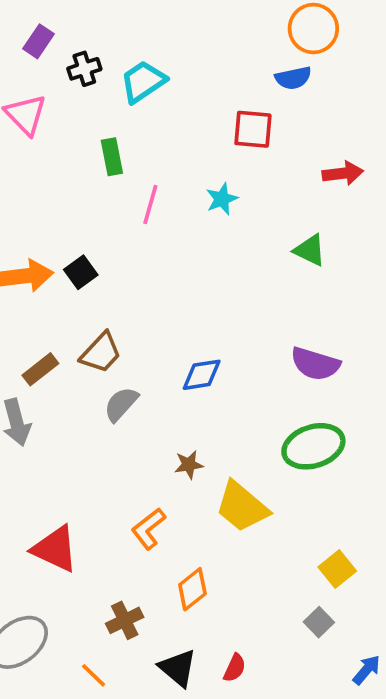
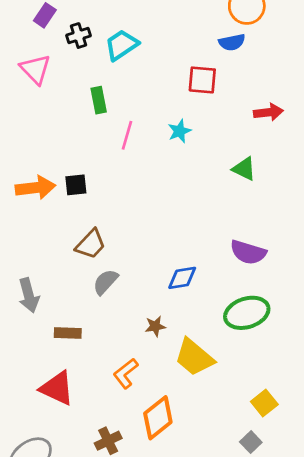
black square: (81, 272) -> (76, 185), turned 30
brown rectangle: (40, 369) -> (68, 333), moved, turned 40
blue diamond: (202, 375) -> (182, 278), moved
orange diamond: (192, 589) -> (158, 418), size x1.4

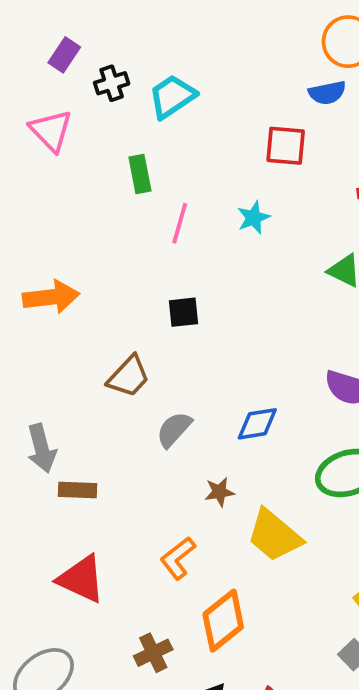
black square: (76, 185) -> (183, 312), moved
gray semicircle: (105, 282) -> (174, 429), moved
brown rectangle: (68, 333) -> (78, 490), moved

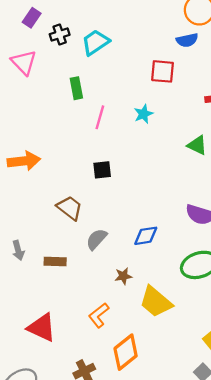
brown trapezoid: (129, 377) -> (70, 208), turned -96
gray arrow: (42, 448) -> (18, 250), size x0.7
brown rectangle: (78, 490) -> (55, 262), moved

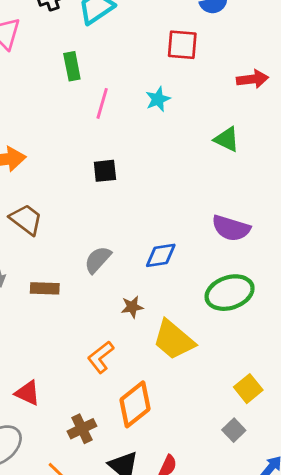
brown trapezoid: (70, 208) -> (26, 220), moved
red triangle: (42, 328) -> (28, 393), moved, size x0.7

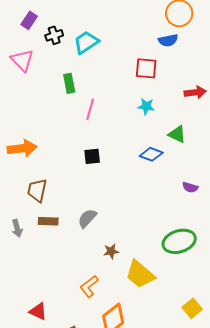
cyan star: (158, 99) -> (146, 106), moved, turned 30
brown trapezoid: (26, 220) -> (37, 190), turned -115
purple semicircle: (231, 228) -> (190, 187), moved, size x0.6
blue diamond: (161, 255) -> (151, 154), moved, turned 30
brown rectangle: (45, 288) -> (48, 221), moved

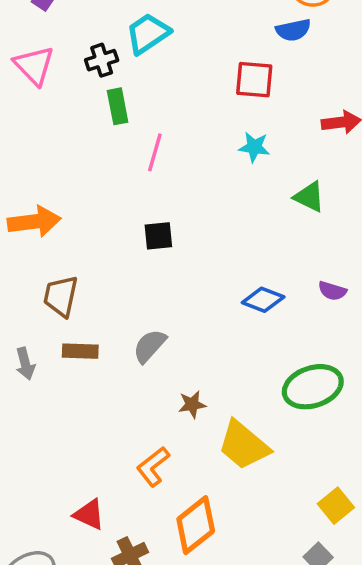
black cross: (54, 35) -> (102, 60), moved
blue diamond: (151, 154) -> (263, 300), moved
red triangle: (38, 311) -> (89, 514), moved

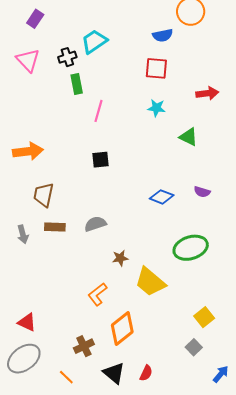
blue semicircle: (293, 30) -> (163, 35), moved
gray semicircle: (150, 346) -> (95, 224), turned 30
red triangle: (89, 514) -> (27, 322), moved

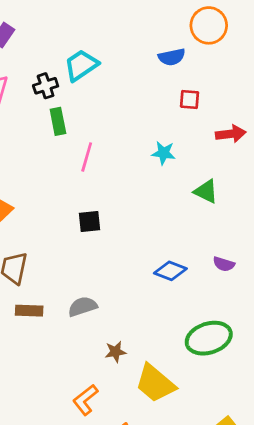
red square: (156, 68) -> (190, 99), moved, size x0.7

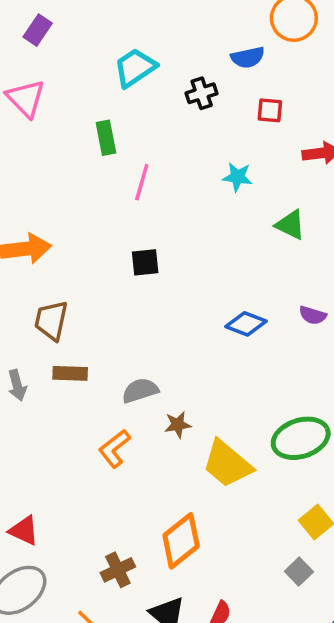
black cross: (46, 86) -> (202, 93), moved
gray semicircle: (83, 307) -> (140, 390), moved
green ellipse: (209, 338) -> (301, 438), moved
orange L-shape: (85, 400) -> (114, 449), moved

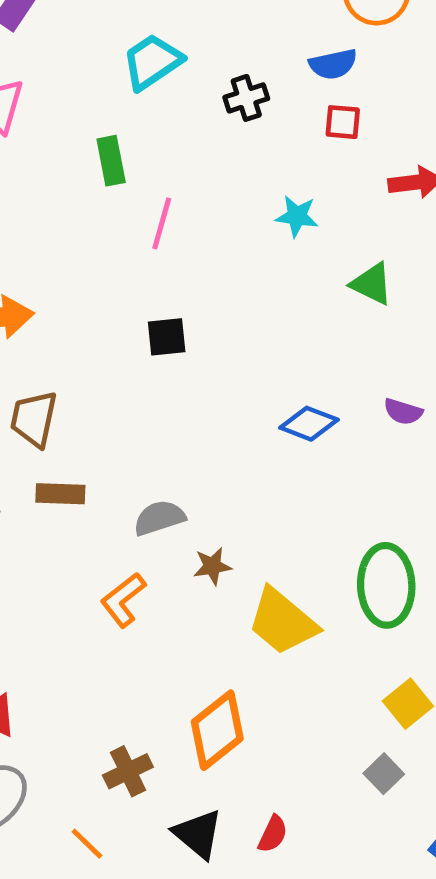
blue semicircle: (248, 57) -> (333, 64), moved
green ellipse: (301, 438) -> (386, 585), turned -74

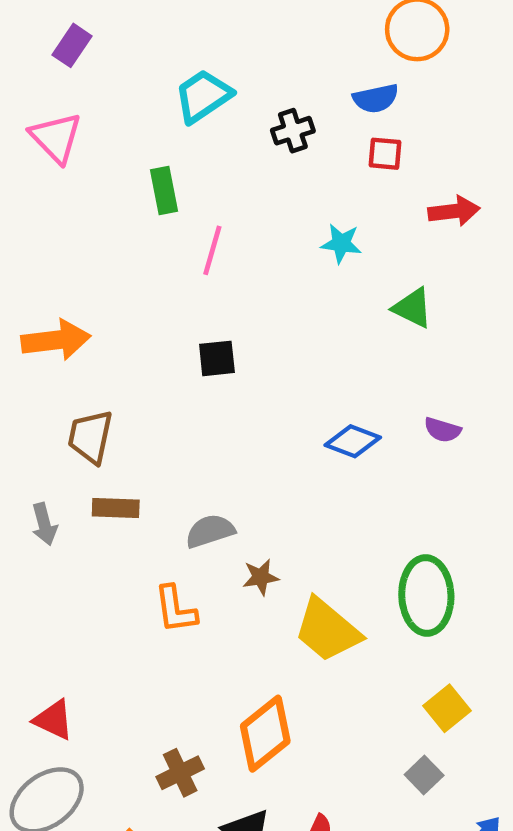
orange L-shape: (123, 600) -> (175, 609), turned -60

